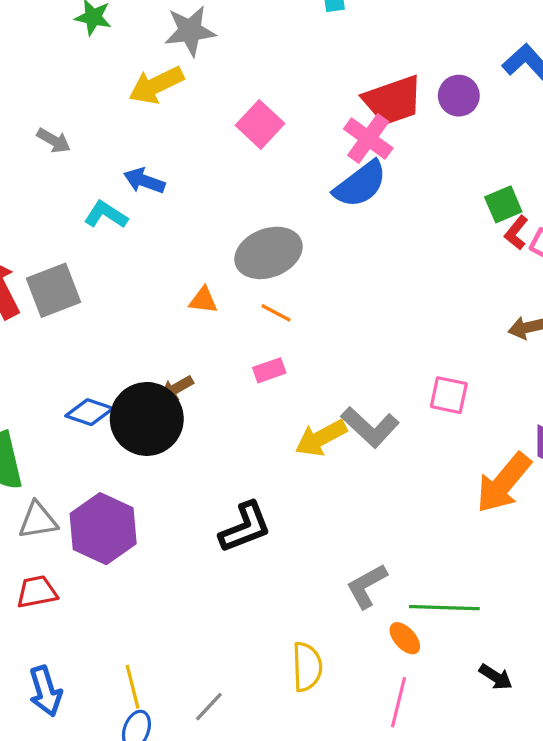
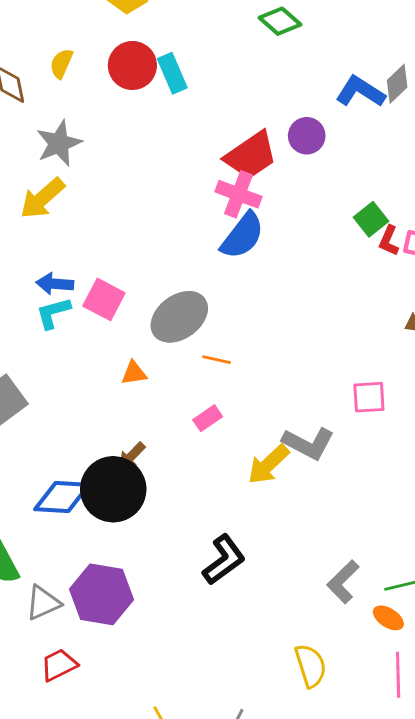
pink square: (260, 124) -> (104, 299), moved
cyan L-shape: (106, 215) -> (53, 313), moved, turned -33
orange line: (276, 313) -> (217, 360), moved
blue diamond: (89, 412) -> (62, 497), size x1.4

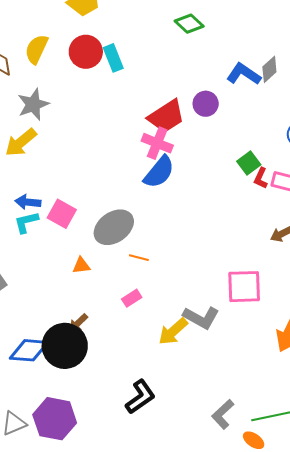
yellow semicircle: (61, 64) -> (36, 49), size x1.4
pink square: (369, 397) -> (244, 287), size x1.5

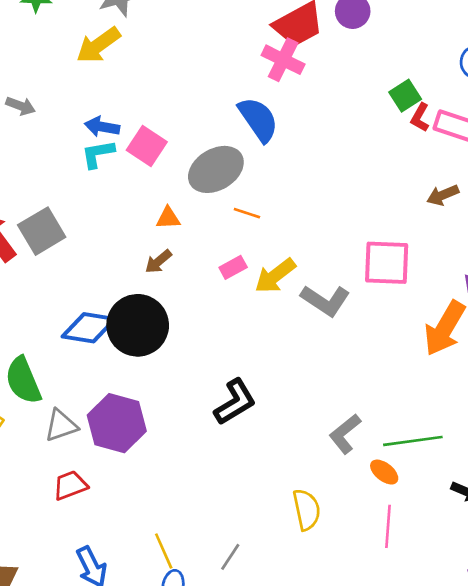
blue semicircle: (159, 172) -> (258, 119), moved, turned -78
brown arrow: (78, 323) -> (158, 262), moved
yellow arrow: (173, 331) -> (275, 276), moved

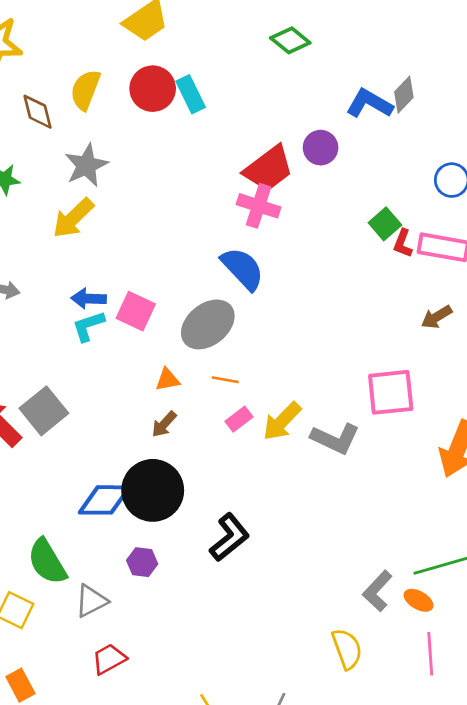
orange line: (247, 213) -> (225, 380), moved
black L-shape: (235, 402) -> (229, 537), moved
purple hexagon: (117, 423) -> (142, 562), moved, size x0.5
gray L-shape: (345, 434) -> (377, 591), moved

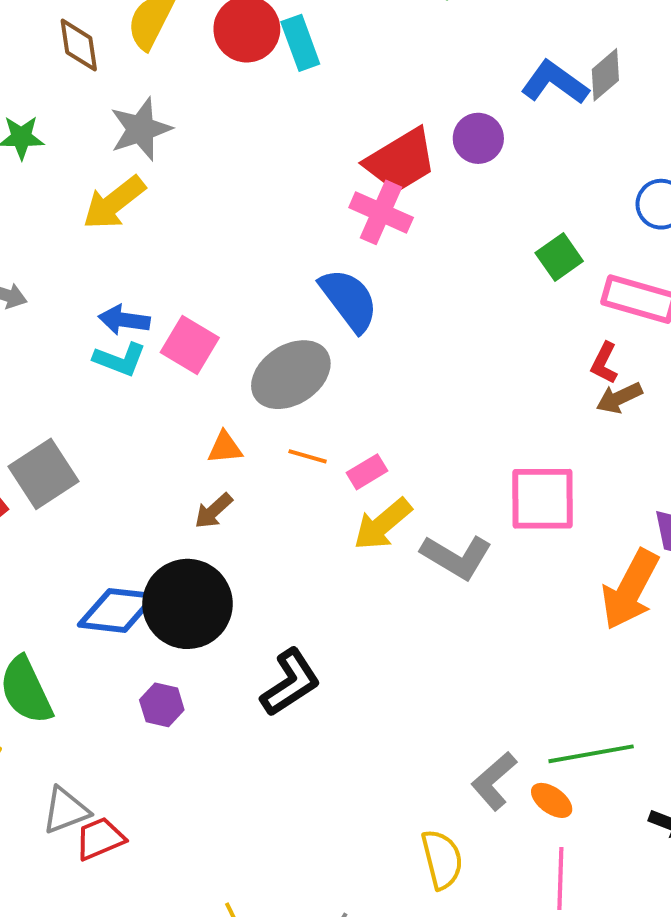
red L-shape: (403, 243) -> (604, 363), moved
cyan L-shape: (88, 326) -> (120, 359), turned -147
pink rectangle: (239, 419) -> (367, 472), moved
gray triangle: (91, 601) -> (66, 810), moved

